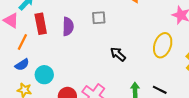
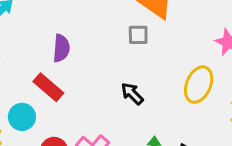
gray square: (99, 18) -> (138, 35), moved
red rectangle: (41, 24) -> (48, 87), moved, turned -42

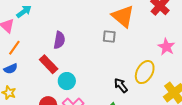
black arrow: (132, 94) -> (121, 85), moved
cyan circle: (22, 117) -> (67, 81), moved

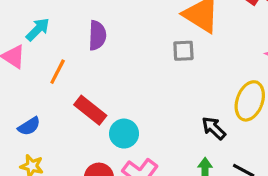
purple semicircle: (59, 40) -> (97, 35), moved
orange line: (14, 48) -> (58, 72), moved

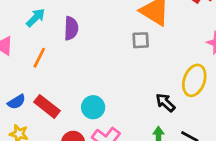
cyan arrow: (38, 29) -> (36, 18), moved
red rectangle: (90, 110) -> (47, 106), moved

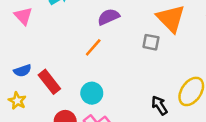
purple semicircle: (71, 28) -> (109, 17), moved, turned -130
orange line: (39, 58) -> (93, 47), moved

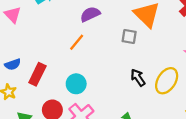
red rectangle: (49, 82) -> (37, 74), turned 65
black arrow: (160, 105) -> (138, 78), moved

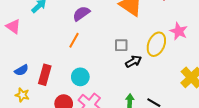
gray square: (129, 37) -> (121, 45), moved
black arrow: (138, 78) -> (133, 61), turned 105
yellow ellipse: (167, 81) -> (156, 44), moved

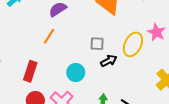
red rectangle: (45, 75) -> (30, 71), moved
cyan circle: (80, 77) -> (76, 72), moved

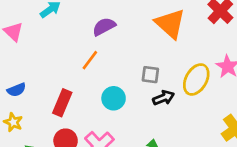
cyan circle: (76, 72) -> (114, 98), moved

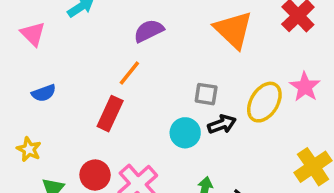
blue semicircle: (16, 90) -> (44, 93), moved
cyan circle: (114, 98) -> (185, 133), moved
red rectangle: (62, 103) -> (110, 114), moved

